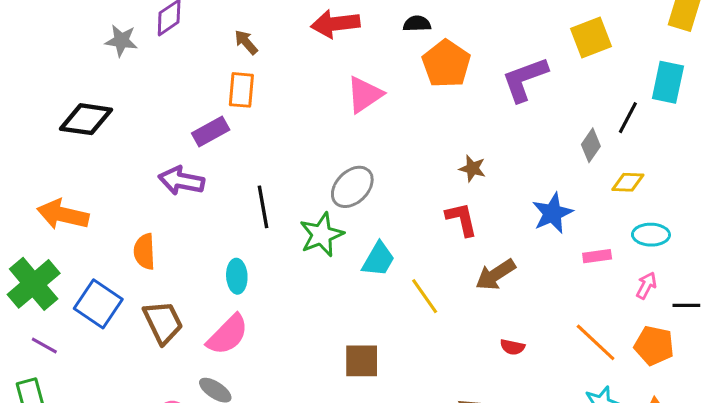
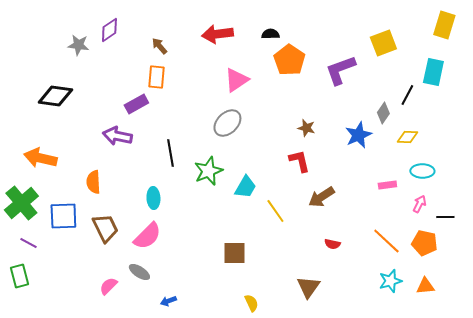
gray ellipse: (352, 187) -> (227, 123), moved
blue star: (552, 213) -> (358, 135), moved
blue square: (98, 304) -> (63, 216), turned -36

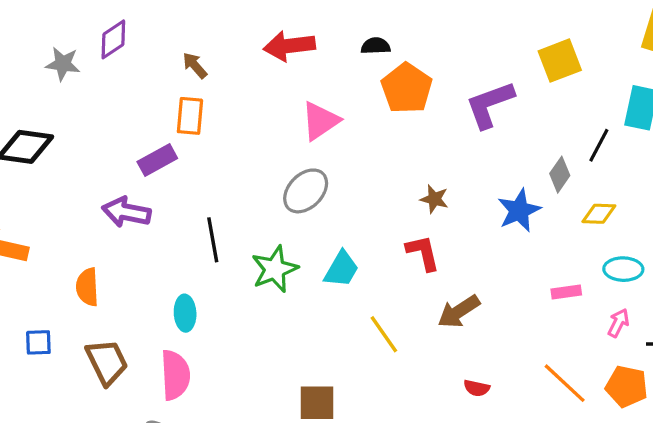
cyan trapezoid: (245, 187) -> (341, 269), moved
blue square: (63, 216) -> (38, 342), size x0.6
pink semicircle: (147, 236) -> (175, 375), turned -48

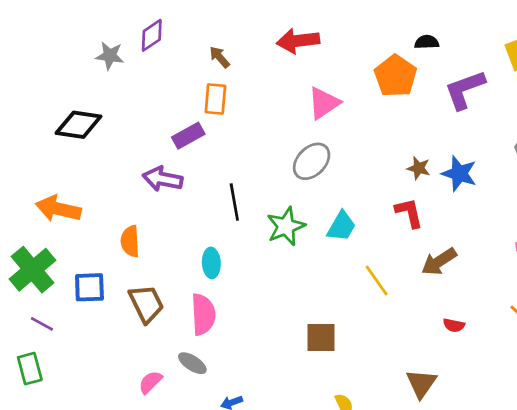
black semicircle: (376, 46) -> (427, 42), moved
blue star: (519, 210) -> (459, 174), moved, turned -30
blue square: (38, 342) -> (89, 287), size x1.4

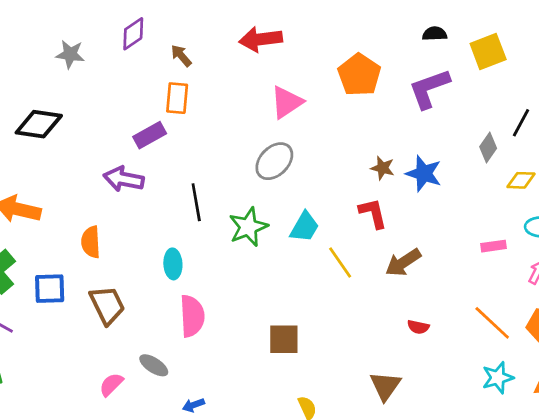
purple diamond: (152, 35) -> (133, 34), moved
black semicircle: (427, 42) -> (435, 34), moved
yellow line: (377, 281) -> (340, 263), moved
pink semicircle: (203, 314) -> (192, 316), moved

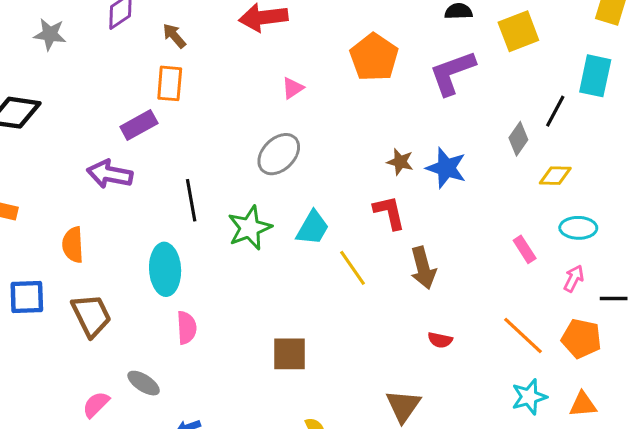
pink triangle: (287, 102) -> (293, 88), size x0.6
pink rectangle: (494, 246) -> (525, 249), turned 65
brown arrow: (403, 263) -> (423, 268), turned -72
cyan ellipse: (173, 264) -> (165, 269), size x1.5
pink semicircle: (192, 316) -> (187, 328), size x0.7

